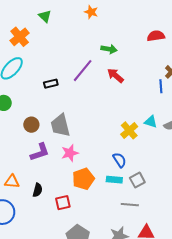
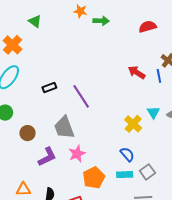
green arrow: (109, 49) -> (101, 21), moved
purple line: (83, 71) -> (81, 96), moved, turned -65
red arrow: (115, 76) -> (137, 72), moved
cyan triangle: (151, 122) -> (153, 112), turned 48
brown circle: (31, 125) -> (28, 133), moved

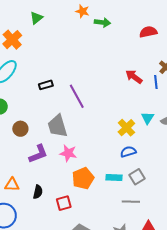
green triangle: (35, 21) -> (36, 18), turned 40
pink star: (77, 154) -> (68, 153), turned 30
blue semicircle: (127, 154) -> (128, 152), moved, turned -70

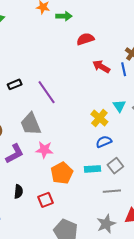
red semicircle: (148, 32) -> (85, 39), moved

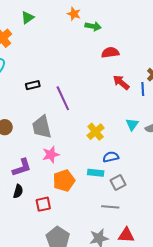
yellow cross: (99, 118) -> (96, 132), moved
pink star: (44, 150) -> (51, 155), turned -30
purple L-shape: (15, 154) -> (22, 168), moved
cyan rectangle: (93, 169) -> (96, 173), moved

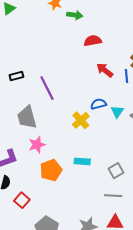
blue semicircle: (111, 157) -> (98, 104), moved
gray square: (118, 182) -> (116, 171), moved
red square: (43, 204) -> (22, 200), moved, turned -35
gray line: (110, 207) -> (113, 196), moved

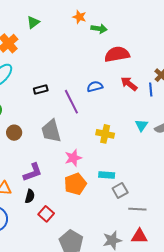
red semicircle: (93, 41) -> (117, 54), size x1.4
blue semicircle: (98, 104) -> (95, 87), moved
yellow cross: (81, 120) -> (105, 134), turned -36
pink star: (37, 145) -> (73, 158), moved
gray square: (116, 171) -> (120, 191), moved

